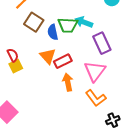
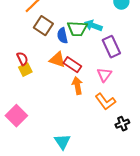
orange triangle: (48, 56) -> (57, 60), turned -30
red rectangle: (63, 61) -> (72, 65), turned 60
pink triangle: (95, 71) -> (104, 75), size x0.7

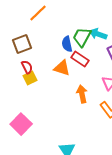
brown square: (43, 26) -> (22, 44), moved, turned 36
green trapezoid: (77, 29) -> (82, 37), turned 115
red rectangle: (72, 65) -> (80, 59), moved

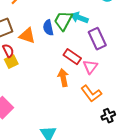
red rectangle: (80, 59) -> (72, 57), moved
orange triangle: (62, 68) -> (27, 36), moved

